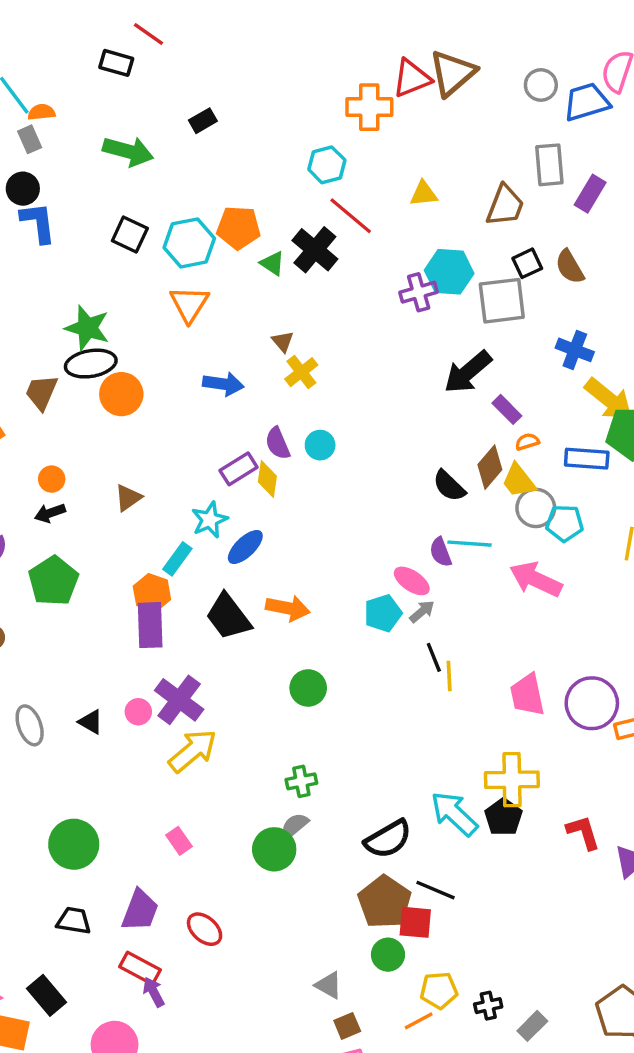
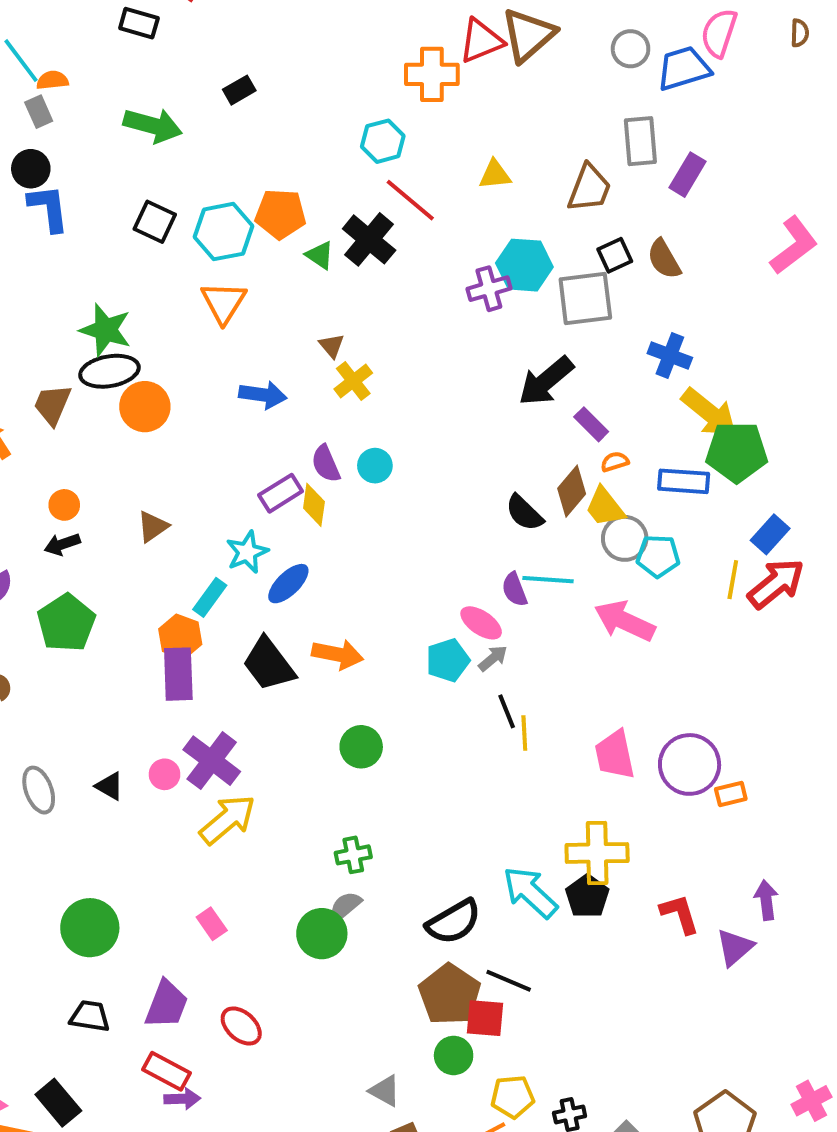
purple arrow: (154, 992) -> (182, 1099), turned 116

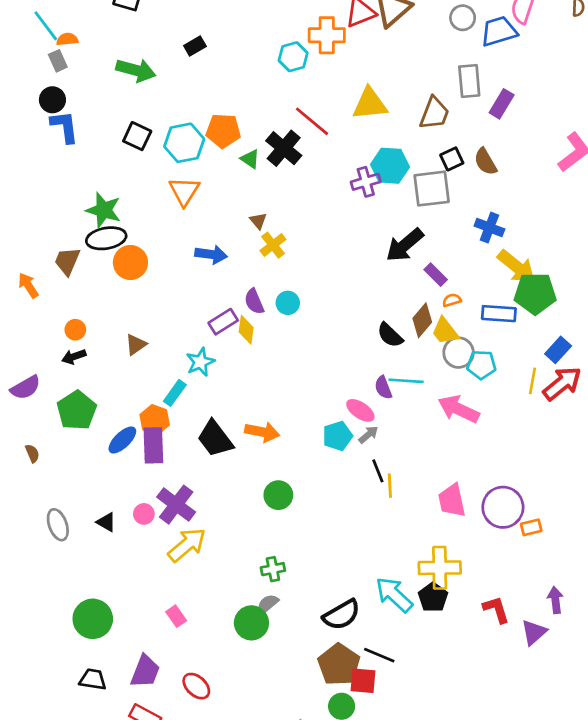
cyan hexagon: (383, 141) -> (293, 57), moved
yellow triangle: (495, 175) -> (370, 104), size x1.6
blue ellipse: (288, 584) -> (122, 440), moved

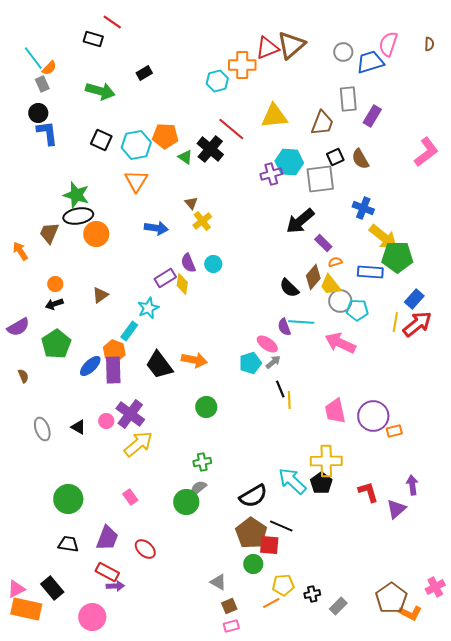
orange semicircle: (67, 39) -> (49, 68), turned 140

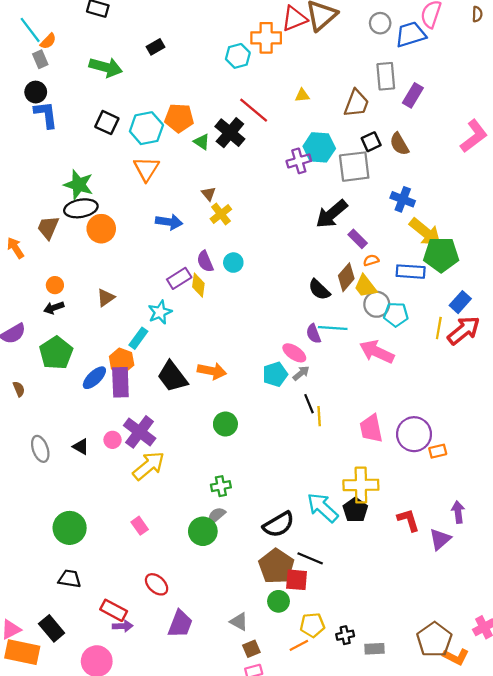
yellow triangle: (274, 116) -> (302, 95), size x0.5
purple trapezoid: (107, 538) -> (180, 624), moved
gray rectangle: (338, 606) -> (374, 649), turned 42

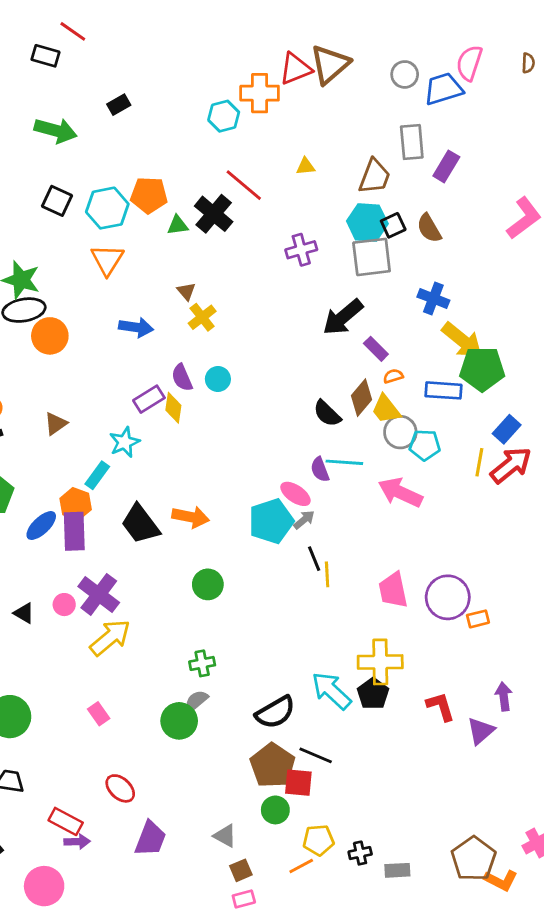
green triangle: (202, 142) -> (178, 225), turned -42
cyan hexagon: (319, 147) -> (367, 222), moved
cyan pentagon: (275, 374) -> (271, 521), size x1.4

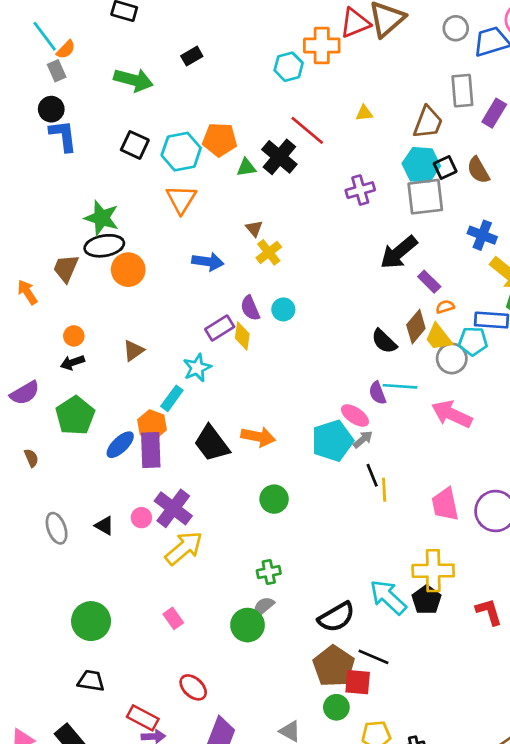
cyan pentagon: (425, 445) -> (473, 341), moved

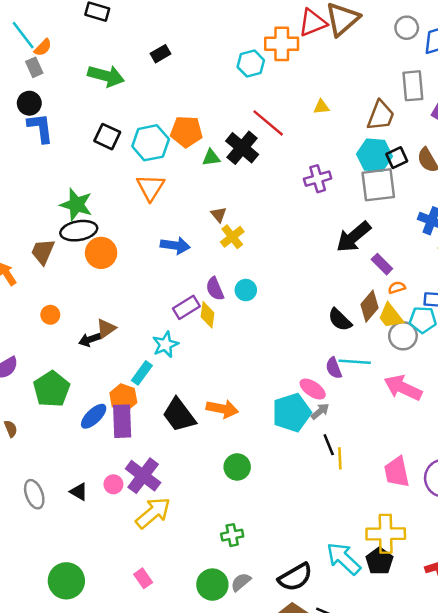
black arrow: (72, 362) -> (90, 340), moved
gray semicircle: (263, 606) -> (241, 582), moved

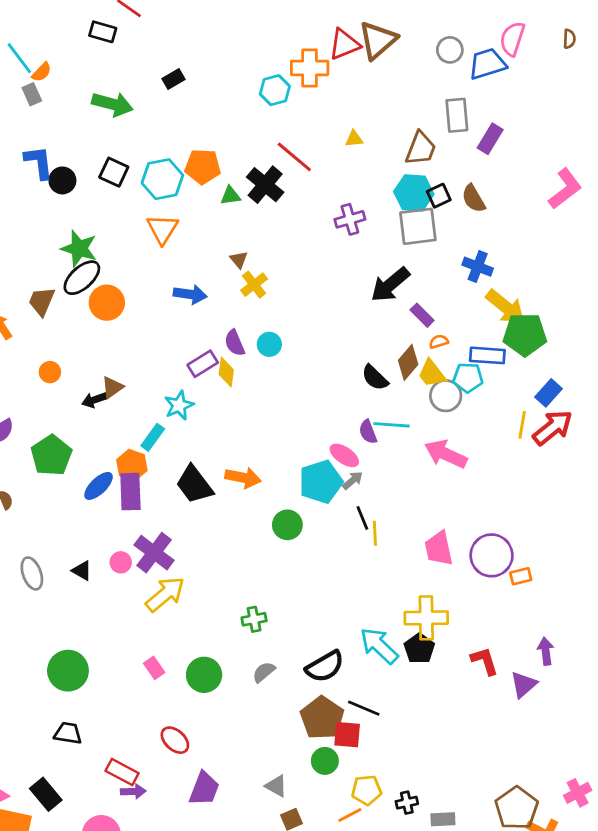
black circle: (29, 103) -> (62, 180), moved
black ellipse: (79, 231) -> (82, 278), turned -32
green circle: (237, 467) -> (287, 525), moved
green circle: (212, 585) -> (204, 675), moved

